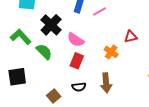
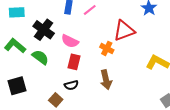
red triangle: (131, 37) -> (124, 31), size x1.6
black semicircle: (79, 87) -> (71, 85), moved

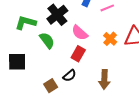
green L-shape: (15, 46) -> (26, 23), turned -40
orange cross: (107, 48) -> (110, 39), moved
black semicircle: (71, 85) -> (69, 76), turned -40

